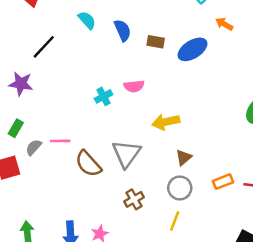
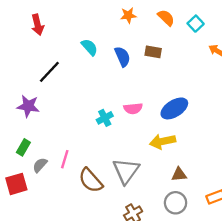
brown rectangle: (156, 42) -> (153, 52), moved
blue ellipse: (192, 49) -> (174, 108), moved
pink line: (60, 141) -> (65, 159), turned -72
brown triangle: (184, 157) -> (179, 174), turned 35

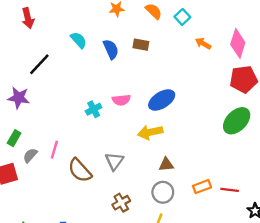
gray triangle: (126, 171) -> (114, 161), size x0.7

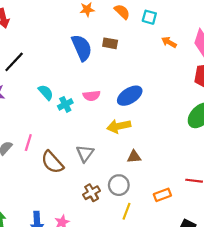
cyan square: (182, 17) -> (149, 17), turned -32
cyan semicircle: (79, 40) -> (46, 92), moved
blue semicircle: (111, 49) -> (82, 48), size x1.4
orange rectangle: (202, 187) -> (162, 195), moved
gray circle: (163, 192) -> (119, 185), moved

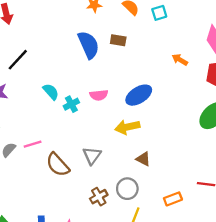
cyan square: (149, 17) -> (159, 13), turned -32
orange arrow: (169, 42) -> (180, 60), moved
pink line: (28, 143) -> (33, 144), turned 56
brown triangle: (134, 157) -> (143, 159), turned 32

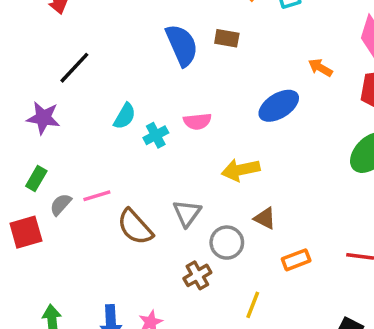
cyan semicircle: (51, 92) -> (125, 116), turned 72
blue ellipse: (139, 95) -> (279, 106), moved
gray circle: (127, 189) -> (227, 243), moved
orange rectangle: (173, 199) -> (296, 260), moved

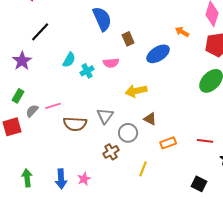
brown rectangle: (227, 38) -> (128, 39), moved, turned 56
purple star: (43, 118) -> (22, 61), turned 30
brown semicircle: (135, 227) -> (75, 124), turned -45

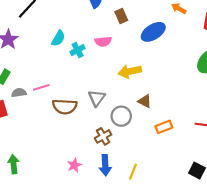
gray semicircle: (32, 111) -> (19, 93), turned 40
yellow line: (143, 169) -> (133, 172), moved
blue arrow: (61, 179) -> (105, 165), moved

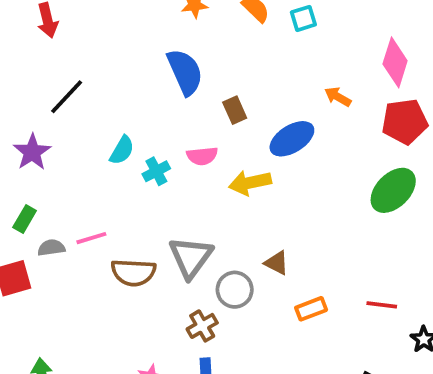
yellow arrow: (130, 71) -> (250, 183), moved
gray triangle: (97, 98) -> (191, 257), size x1.4

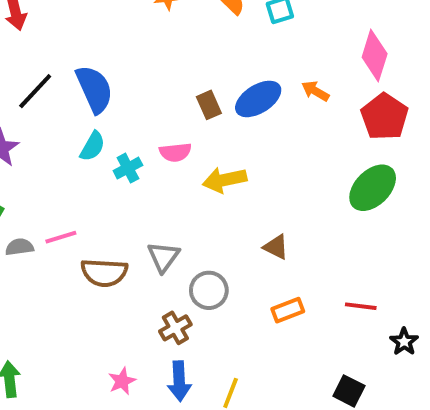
blue semicircle: (185, 72) -> (94, 89), moved
red pentagon: (405, 122) -> (384, 117), turned -30
blue ellipse: (292, 139) -> (258, 99), moved
gray triangle: (191, 257) -> (163, 257), size x0.7
brown triangle: (277, 263) -> (276, 247), moved

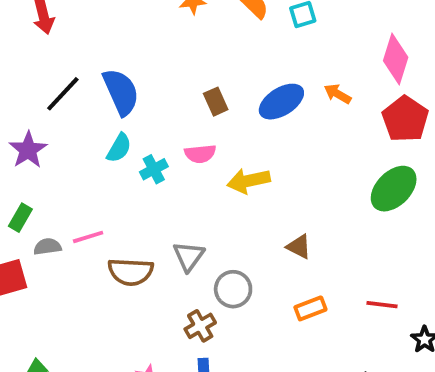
brown rectangle: (209, 105) -> (216, 102), moved

